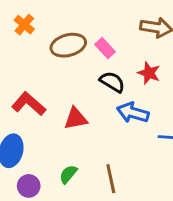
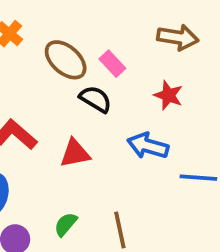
brown ellipse: (68, 45) -> (66, 60), turned 56
black semicircle: (112, 82) -> (96, 99), moved

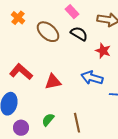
pink rectangle: (112, 64) -> (72, 12), moved
black semicircle: (96, 99) -> (79, 34), moved

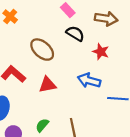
brown ellipse: (48, 32) -> (42, 50), moved

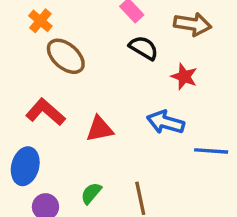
brown ellipse: (42, 50) -> (66, 56), moved

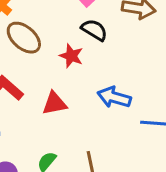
red star: (184, 77) -> (71, 56), moved

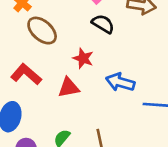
red star: (71, 56) -> (83, 58), moved

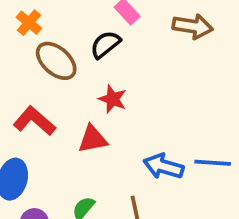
black semicircle: (103, 24) -> (105, 45), moved, turned -70
blue arrow: (120, 82) -> (163, 166), moved

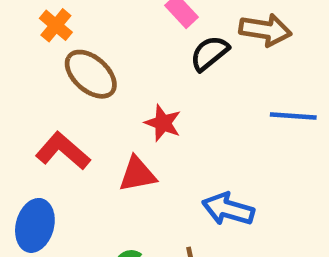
black semicircle: (105, 45) -> (209, 53), moved
blue line: (213, 163) -> (293, 116), moved

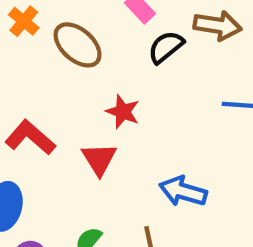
brown ellipse: (91, 74) -> (78, 45), moved
red triangle: (137, 174) -> (99, 159), turned -51

